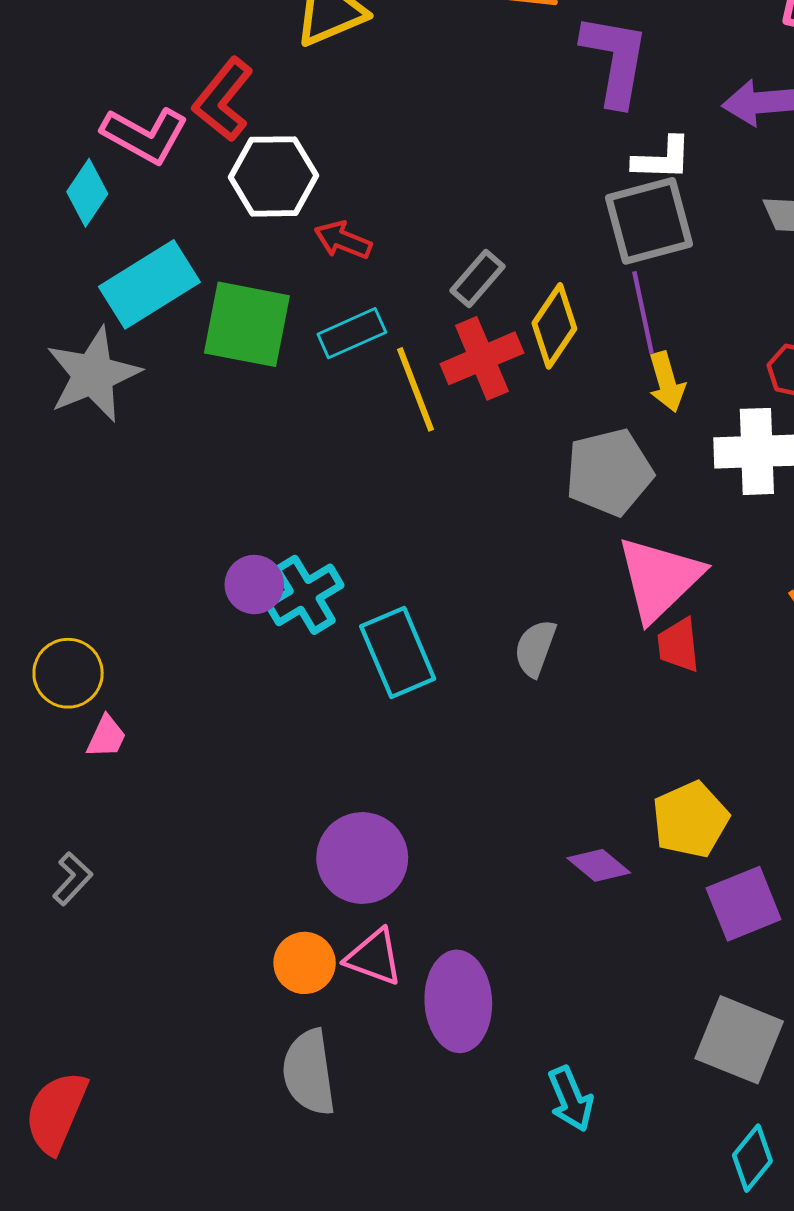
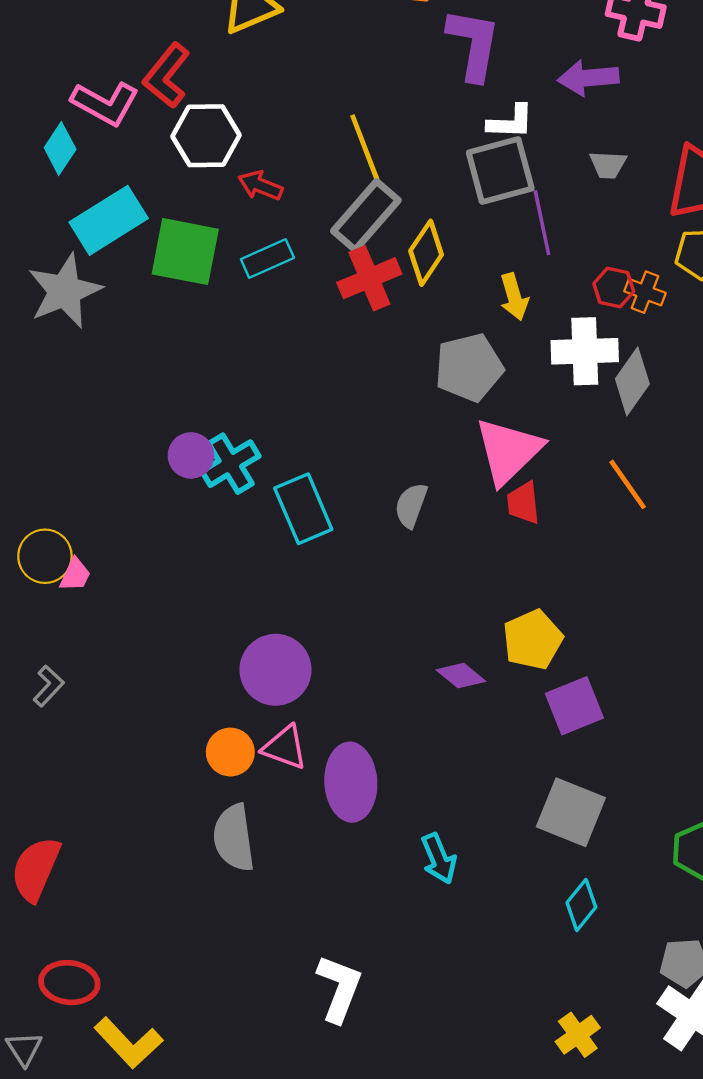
gray rectangle: (477, 279) -> (366, 216), size x1.6
purple line: (643, 313) -> (542, 223), moved
yellow line: (415, 389) -> (365, 147), moved
yellow circle: (68, 673) -> (45, 556), moved

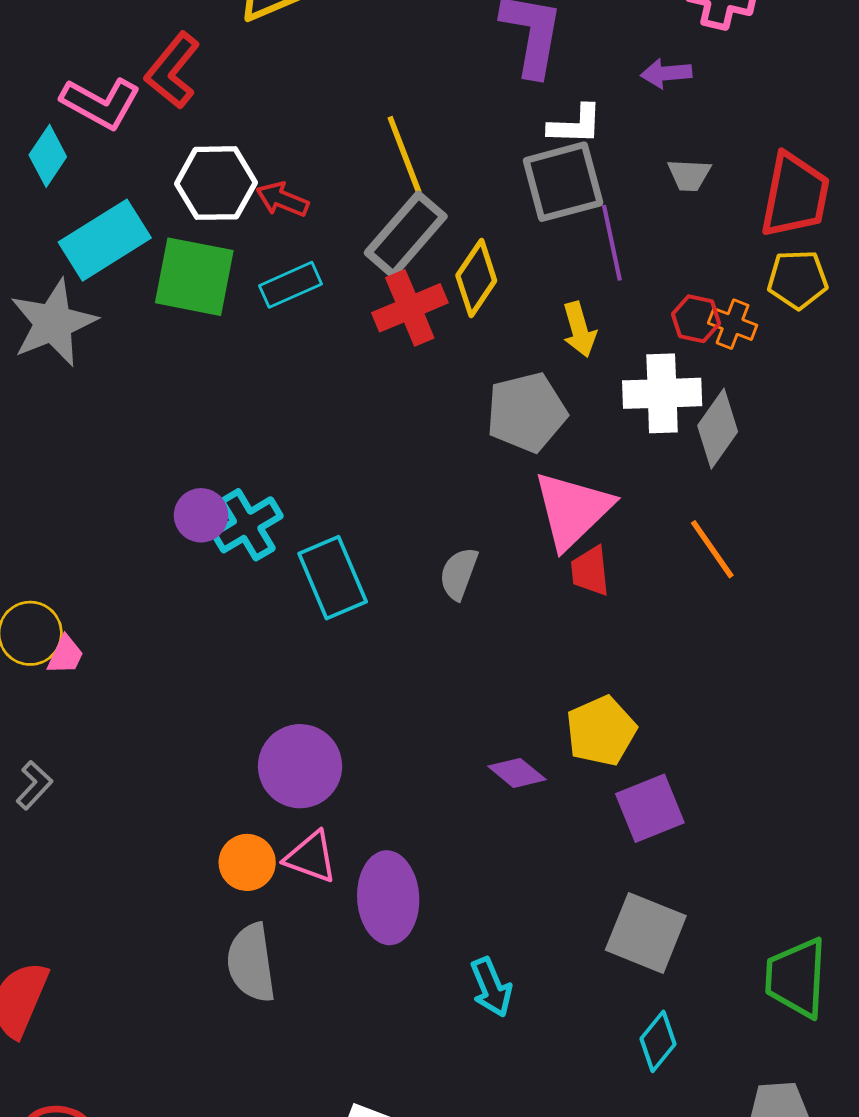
purple arrow: (588, 78) -> (666, 73), size x0.7
white hexagon: (206, 136) -> (216, 183), moved

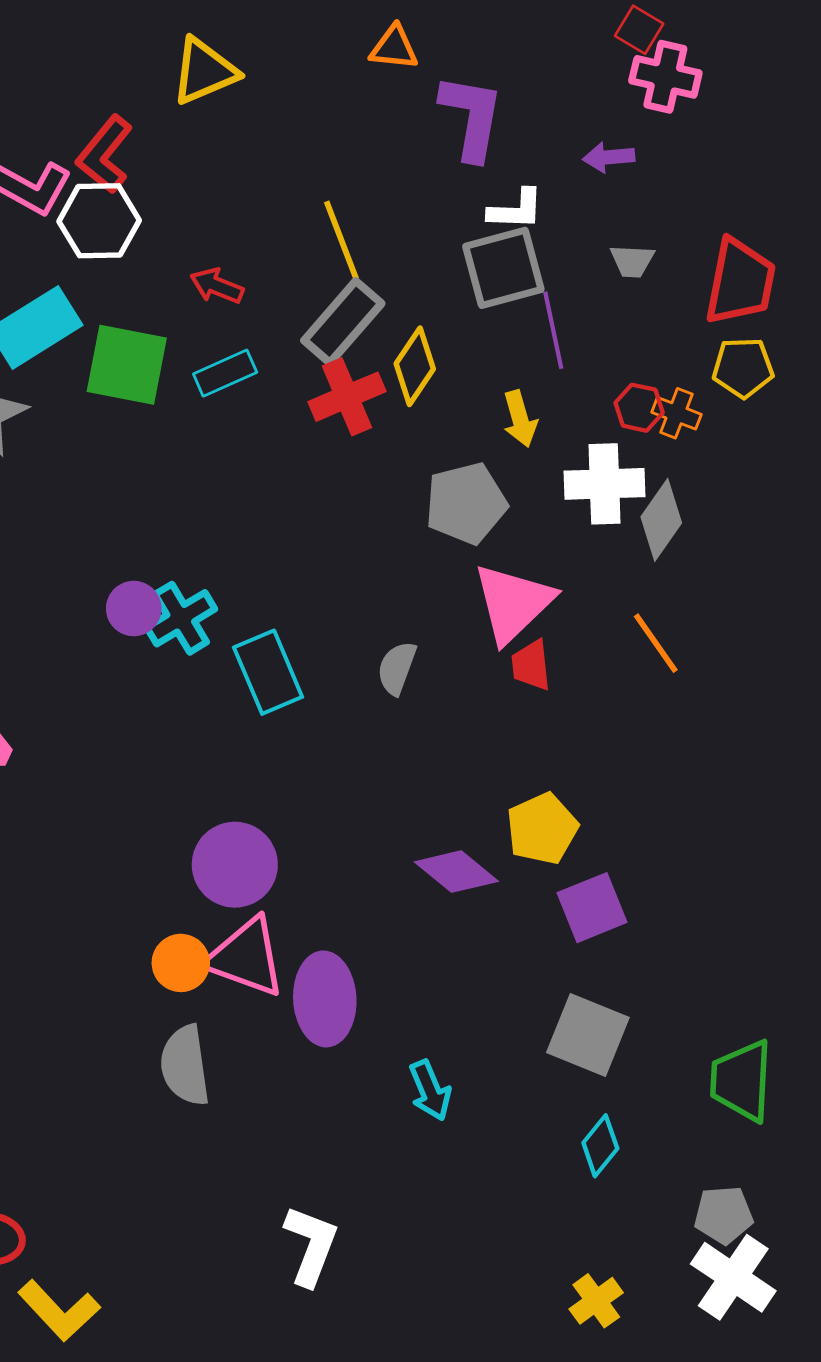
white hexagon: (216, 183) -> (99, 221), moved
purple diamond: (517, 773) -> (456, 872), size x1.4
pink triangle: (311, 857) -> (246, 957), size x1.5

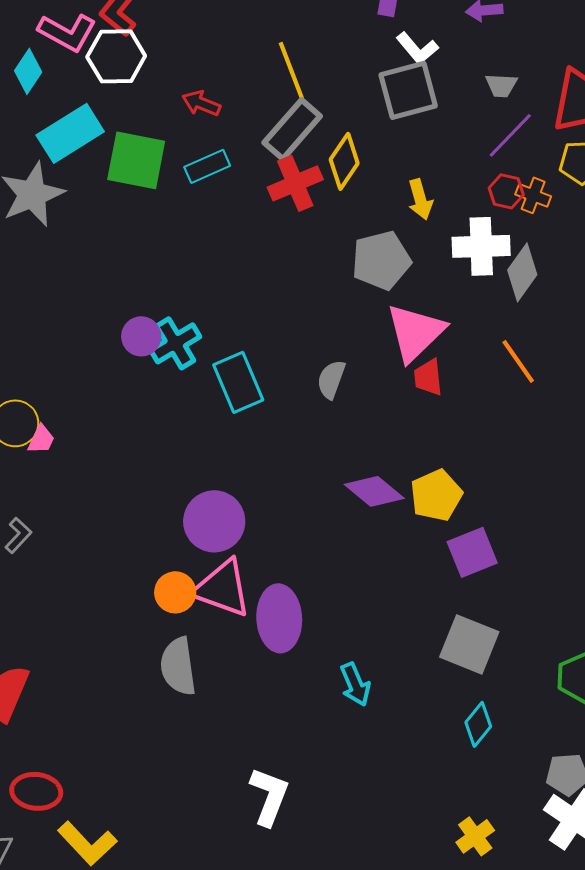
white L-shape: (516, 210) -> (417, 48), turned 48
purple line: (553, 330) -> (510, 135), moved, turned 56
purple diamond: (456, 872) -> (374, 491), moved

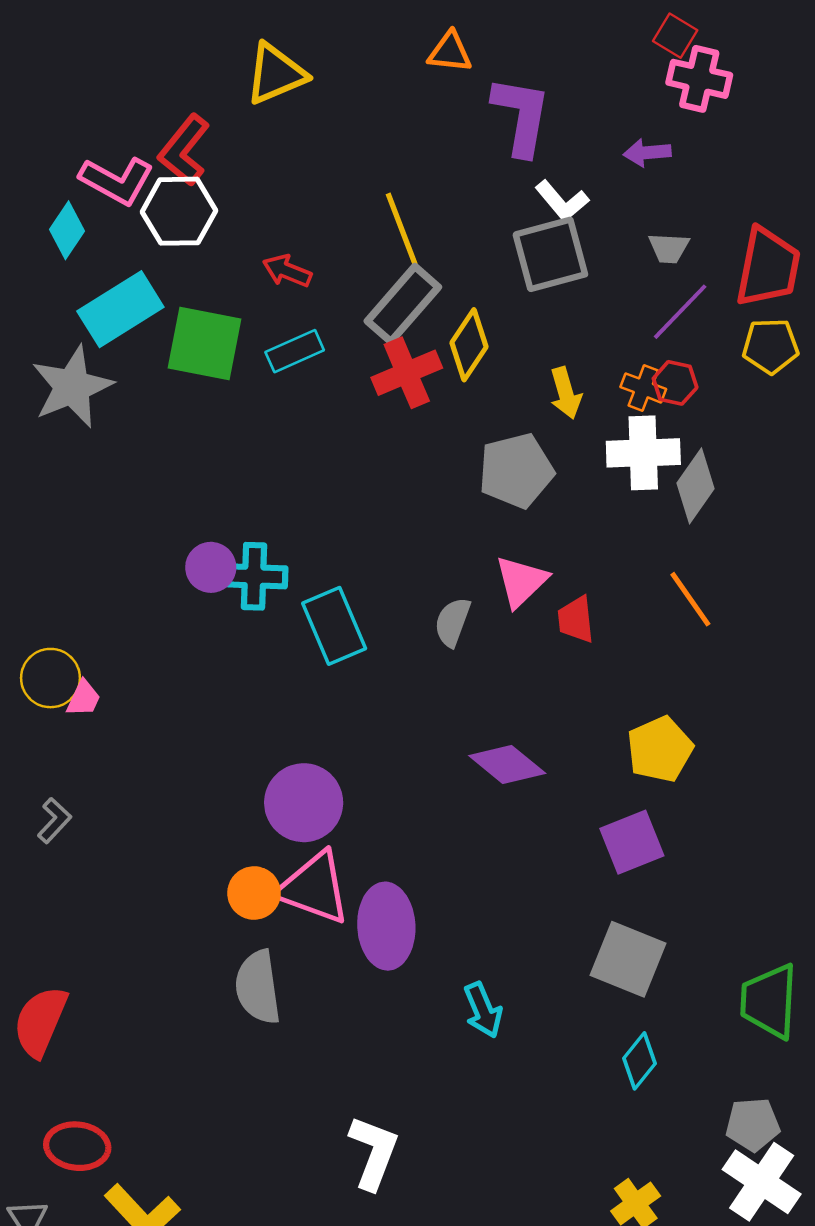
orange cross: (533, 195) -> (643, 388), moved
pink triangle: (415, 332) -> (521, 581), moved, size x0.7
cyan cross: (175, 343) -> (254, 576), turned 33
yellow pentagon: (436, 495) -> (660, 749), moved

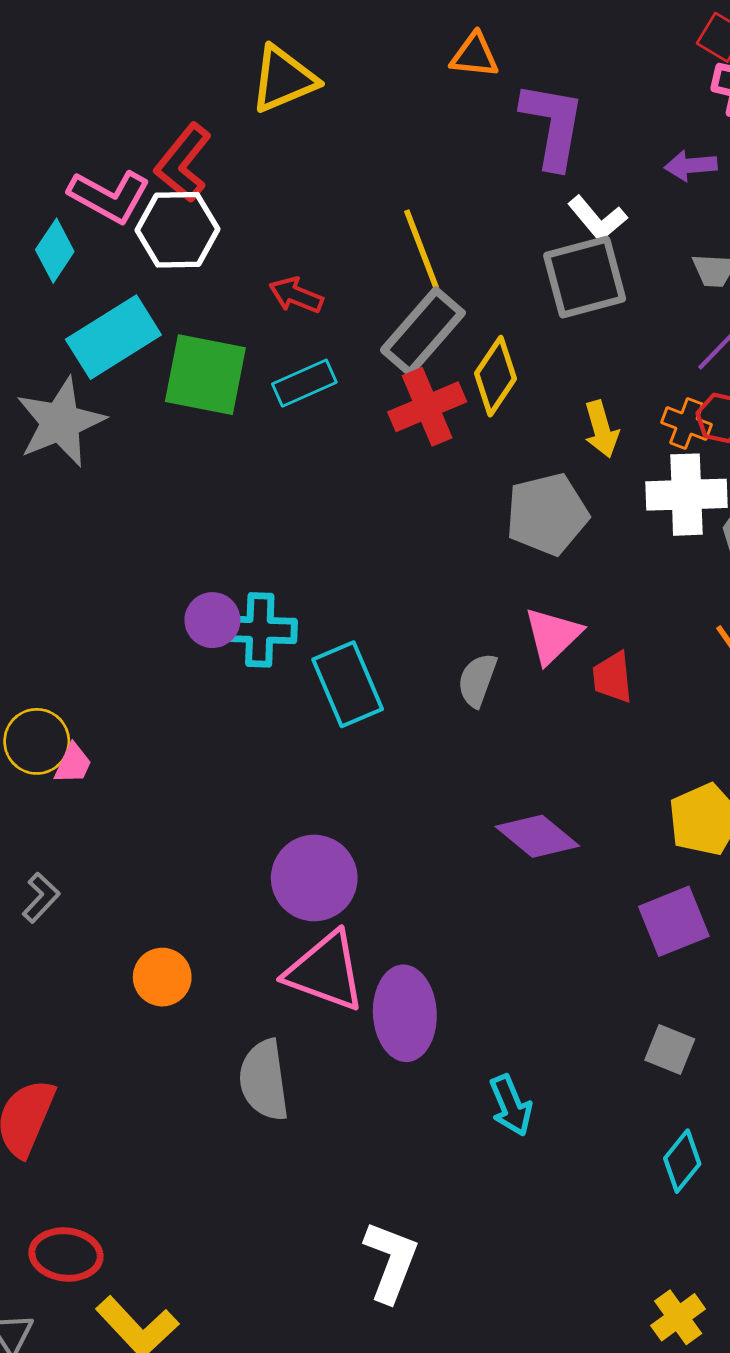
orange circle: (254, 893) -> (162, 977), moved
gray square: (628, 959) -> (670, 1050), size x0.6

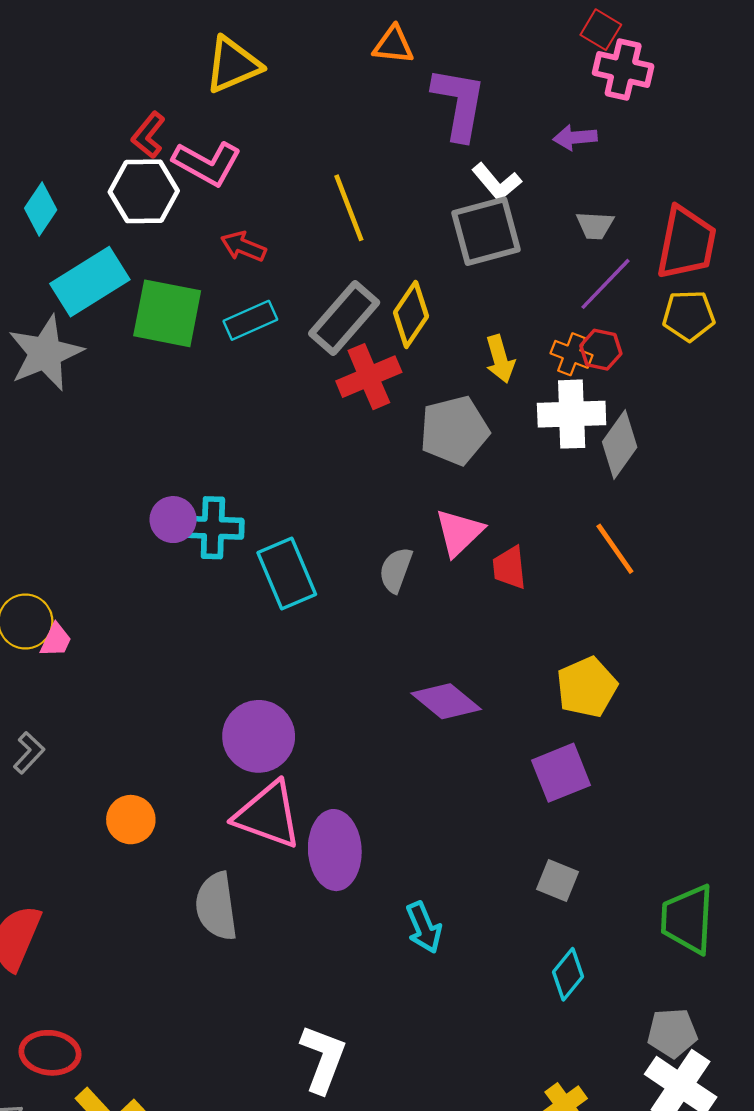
red L-shape: (183, 163) -> (148, 135), size x0.7
pink L-shape: (109, 196) -> (207, 163), moved
gray rectangle: (423, 331) -> (344, 318), moved
red cross: (427, 407) -> (369, 377), moved

